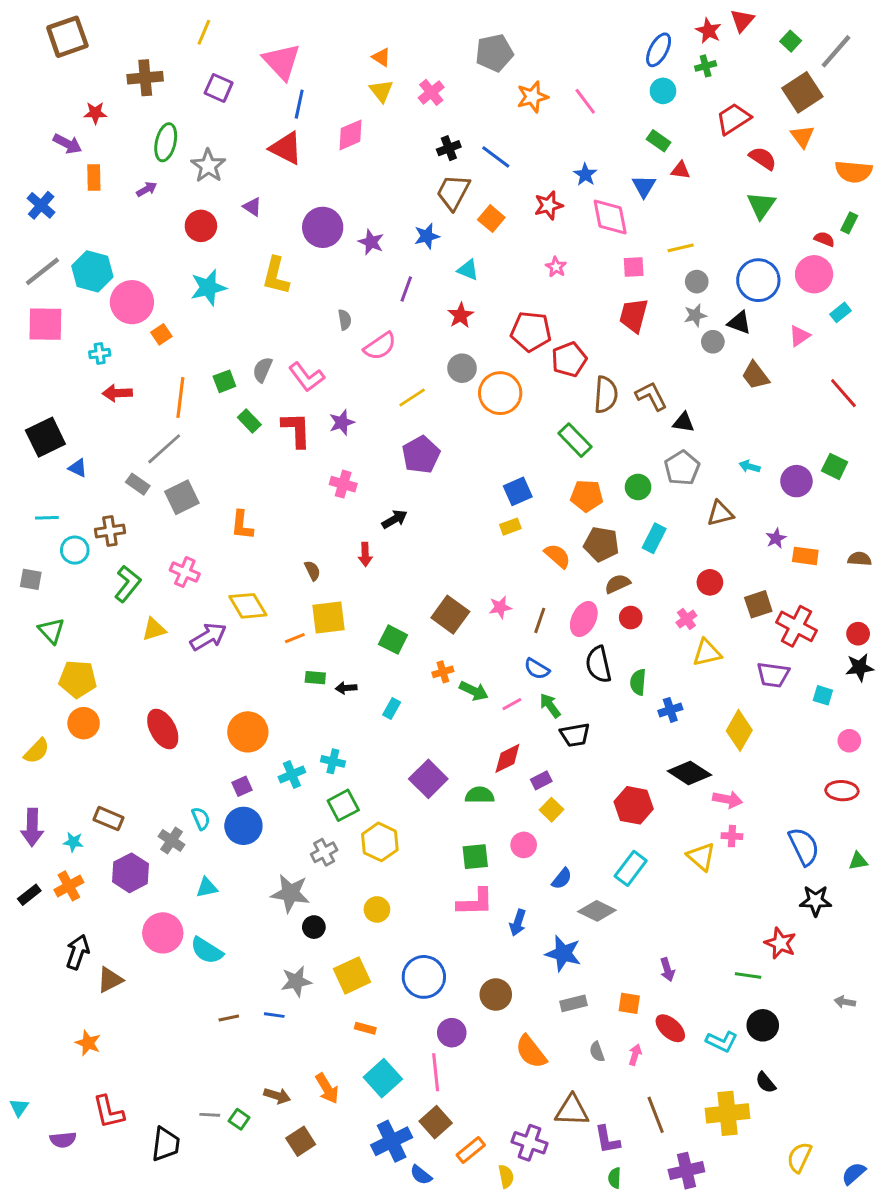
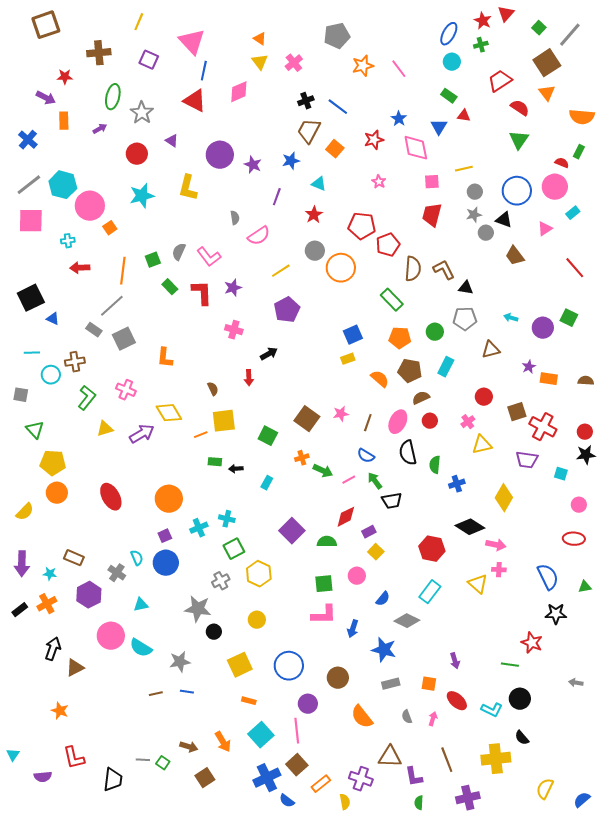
gray pentagon: (682, 468) -> (465, 319), turned 30
gray star: (296, 981) -> (180, 662), moved

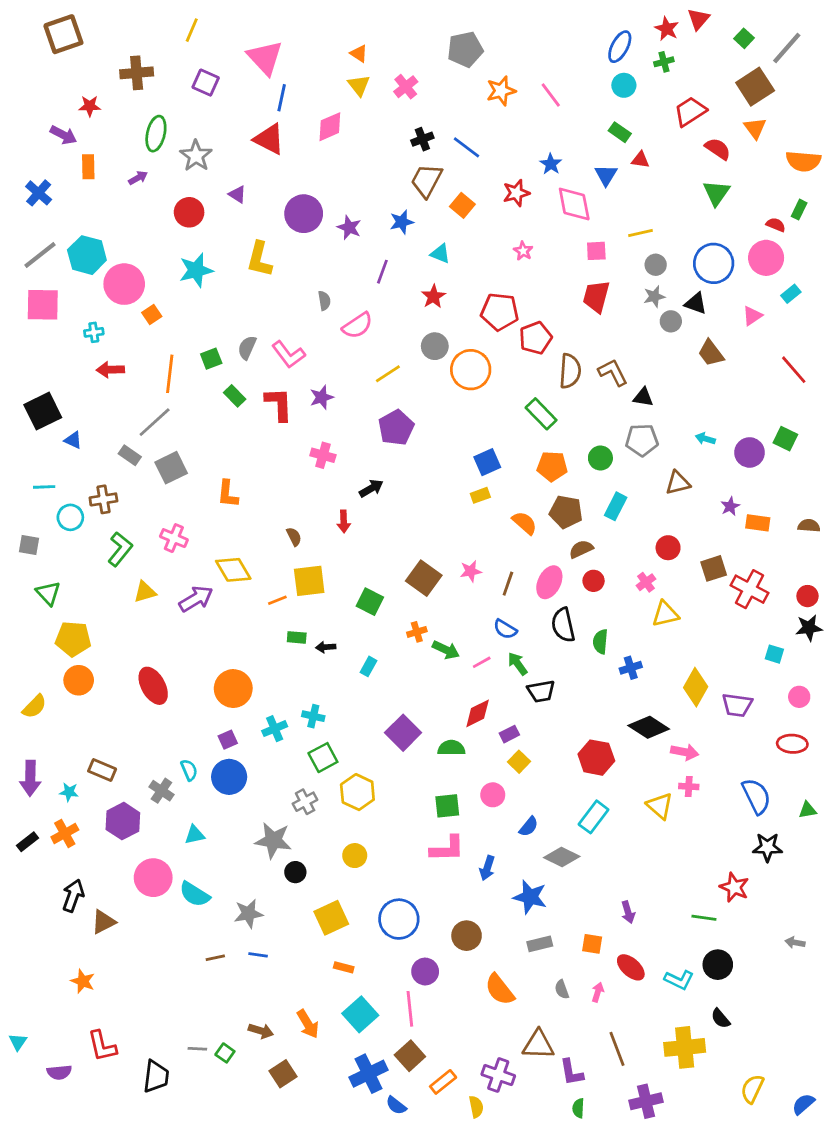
purple trapezoid: (527, 460) -> (737, 705), moved

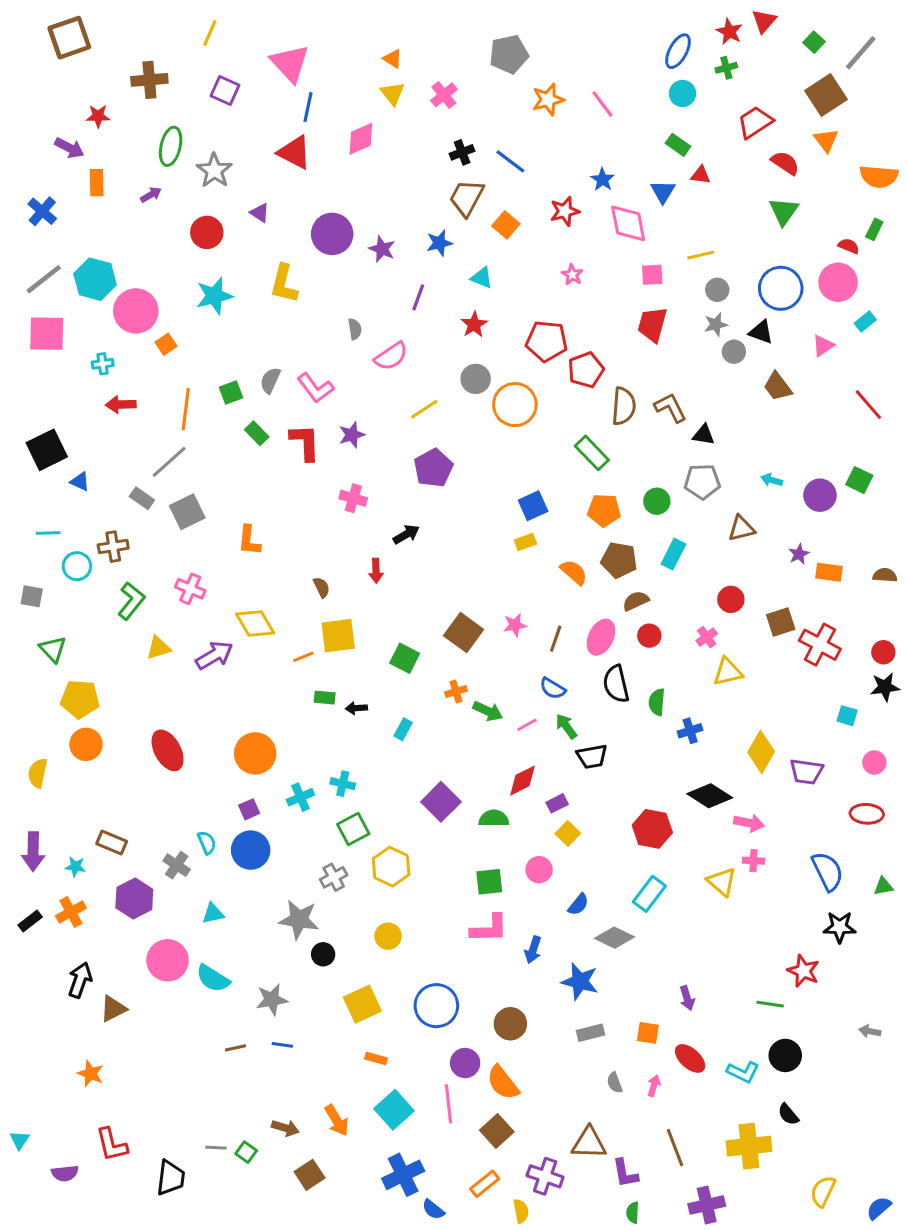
yellow semicircle: (34, 706) -> (38, 773), turned 148
orange semicircle: (500, 989) -> (503, 1083), moved
brown square: (410, 1056) -> (497, 1131), moved

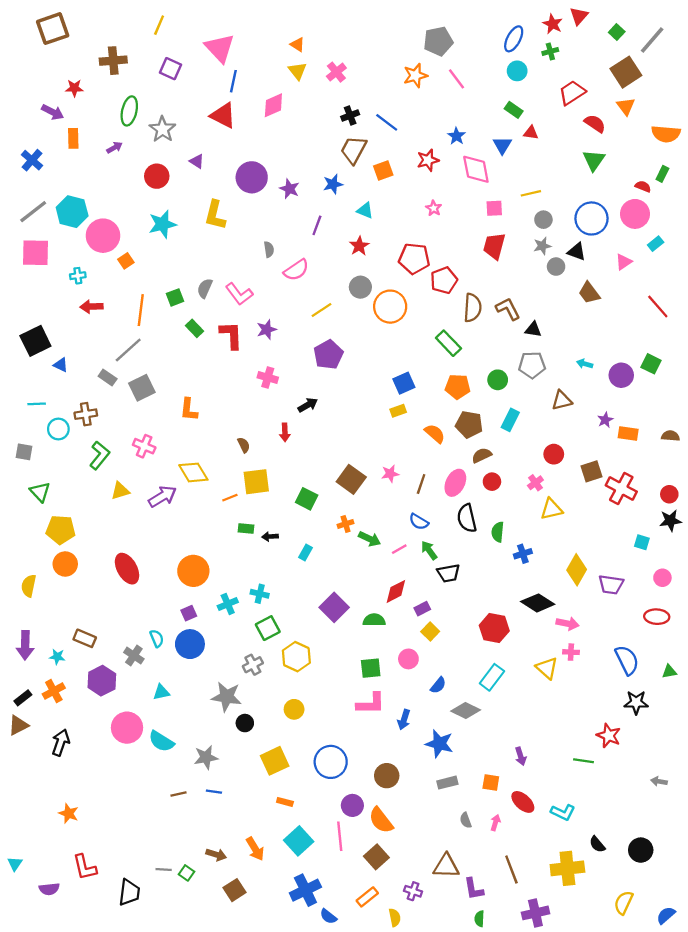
gray pentagon: (509, 54) -> (438, 41), moved
orange square: (506, 225) -> (383, 170), turned 30
brown triangle: (113, 1009) -> (18, 725), moved
black circle: (785, 1055) -> (641, 850), moved
purple cross: (545, 1176) -> (413, 891), size x0.7

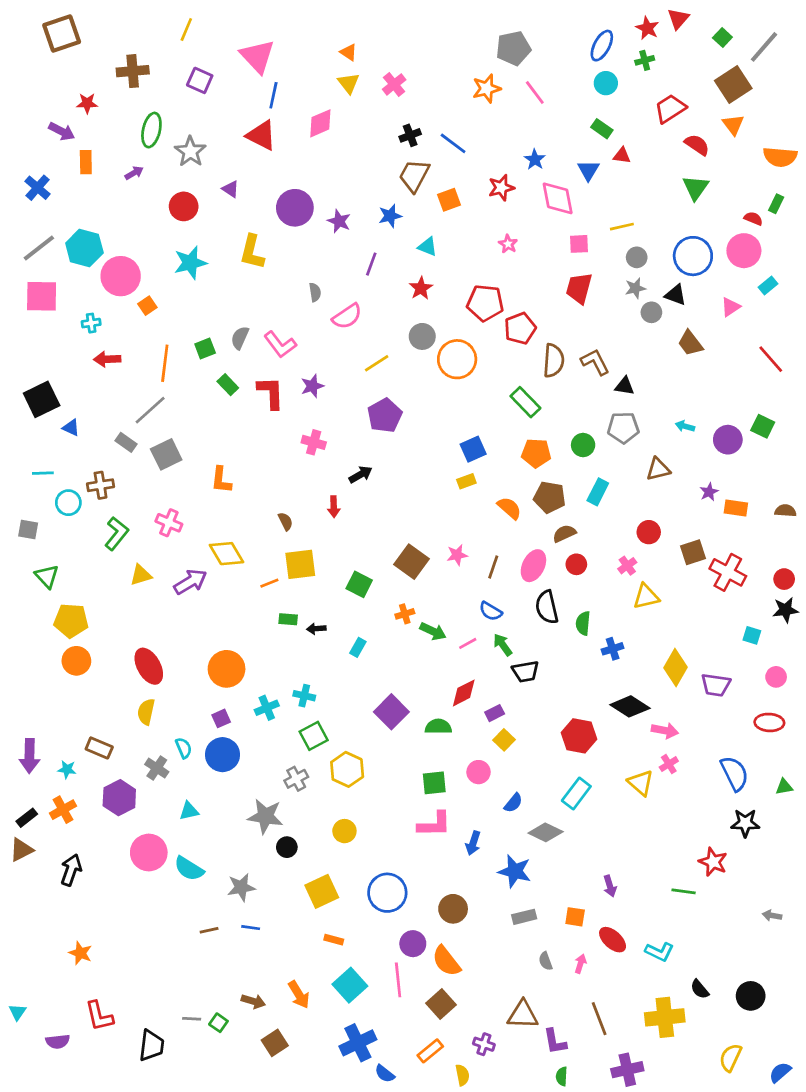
yellow semicircle: (29, 586) -> (146, 712), moved
pink cross: (571, 652) -> (669, 764), turned -35

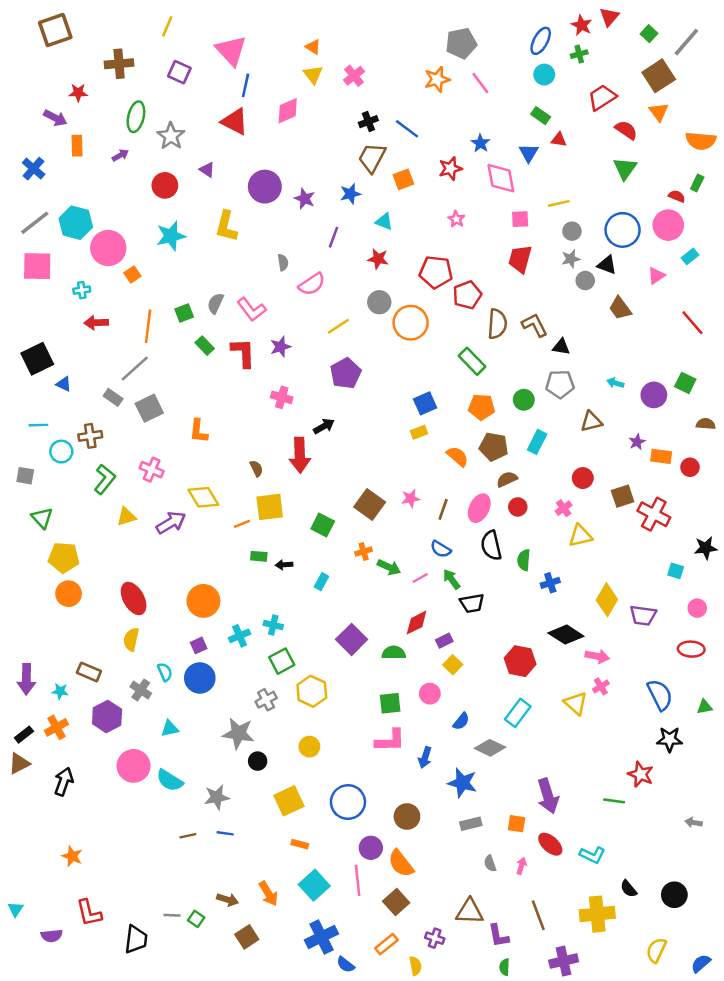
red star: (421, 288) -> (378, 259), turned -30
red arrow: (334, 507) -> (300, 455), size x1.8
brown semicircle: (785, 511) -> (706, 424), moved
red circle: (784, 579) -> (690, 467), moved
purple arrow: (610, 886) -> (548, 796), size x1.8

